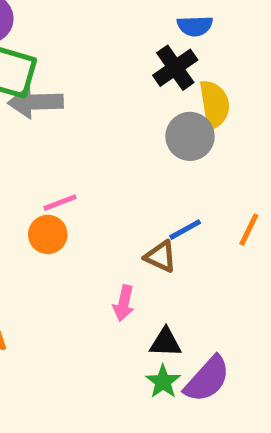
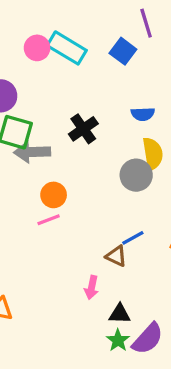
blue semicircle: (195, 26) -> (143, 114), moved
black cross: (175, 68) -> (83, 129), moved
orange circle: (48, 234) -> (54, 195), moved

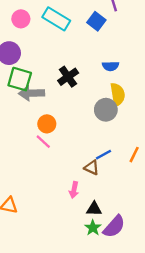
pink circle: (37, 48) -> (21, 19), moved
pink line: (49, 220) -> (43, 142), turned 63

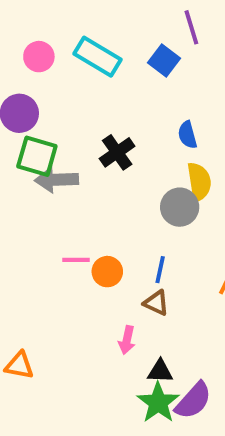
blue semicircle: (111, 66) -> (187, 135), turned 77
orange circle: (47, 124) -> (107, 272), moved
pink line: (43, 142) -> (76, 260), turned -42
blue line: (103, 155) -> (160, 270), moved, turned -49
green star: (93, 228) -> (158, 403), size x1.5

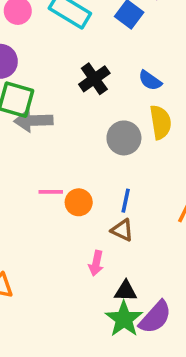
blue semicircle: (187, 135) -> (150, 80), turned -40
black cross: (117, 152) -> (94, 79), moved
gray circle: (180, 207) -> (124, 138), moved

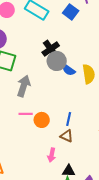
blue semicircle: (150, 80) -> (69, 70), moved
gray arrow: (33, 121) -> (24, 86), moved, turned 110
gray circle: (124, 138) -> (57, 61), moved

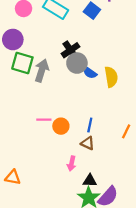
gray arrow: (24, 86) -> (42, 71), moved

